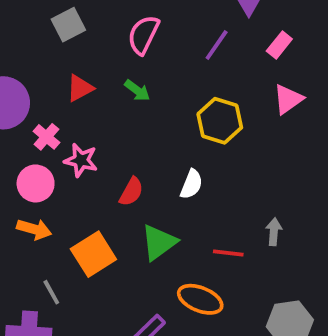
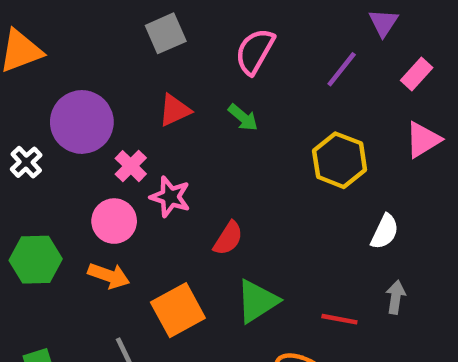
white semicircle: (191, 184) -> (385, 232), moved

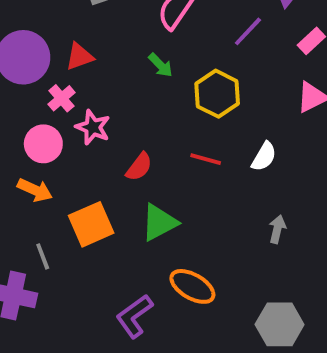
red triangle: (175, 110) -> (79, 57), moved
yellow hexagon: (340, 160) -> (217, 94), moved
white semicircle: (385, 232) -> (264, 157), moved
red line: (339, 319) -> (206, 159), moved

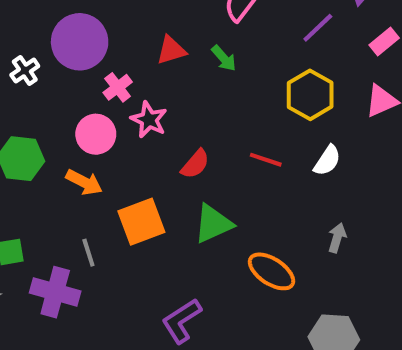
red triangle: (79, 57) -> (171, 50), moved
yellow hexagon: (217, 94) -> (310, 95), moved
orange ellipse: (192, 286) -> (271, 271), moved

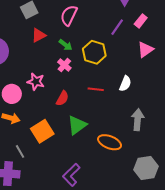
purple line: (318, 28) -> (117, 27), moved
red triangle: (171, 50) -> (39, 35), moved
pink cross: (118, 87) -> (64, 65), moved
yellow hexagon: (310, 95) -> (94, 52), moved
gray arrow: (337, 238) -> (138, 120), size x1.5

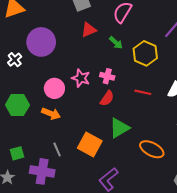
pink cross: (64, 65) -> (107, 76), moved, turned -32
orange square: (42, 131) -> (90, 145), moved, turned -35

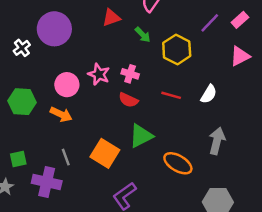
red semicircle: (107, 98) -> (128, 100), turned 77

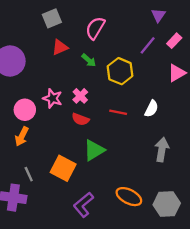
pink cross: (130, 74) -> (80, 96), turned 32
orange arrow: (61, 114) -> (22, 136), turned 96
orange ellipse: (178, 163) -> (129, 197), moved

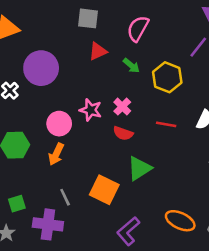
gray square: (52, 18) -> (88, 18), turned 30

